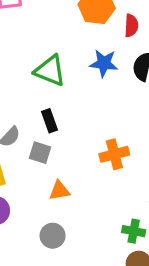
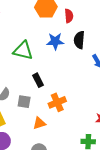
black rectangle: (50, 121) -> (38, 80), moved
orange cross: (114, 154) -> (57, 102), moved

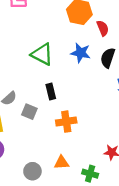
red semicircle: (69, 16) -> (103, 28), turned -32
orange triangle: (39, 123) -> (62, 163), moved

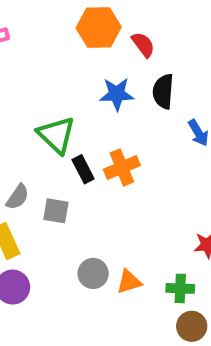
green triangle: (42, 54) -> (56, 135), moved, turned 30
orange cross: (66, 122) -> (122, 167), moved
gray circle: (32, 171) -> (93, 273), moved

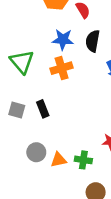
orange cross: (122, 167) -> (62, 68), moved
black rectangle: (83, 169) -> (43, 109), moved
green cross: (180, 288) -> (83, 160), moved

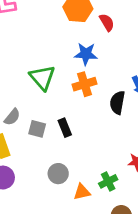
black semicircle: (93, 41) -> (117, 103), moved
orange triangle: (59, 160) -> (82, 192), moved
green cross: (83, 160) -> (108, 181), turned -35

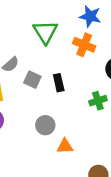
orange cross: (84, 84) -> (84, 45), turned 30
green cross: (108, 181) -> (98, 101), moved

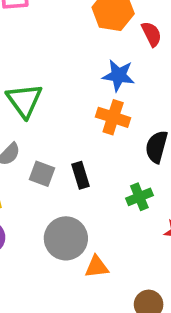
green triangle: (45, 32) -> (24, 100), moved
gray circle: (45, 125) -> (66, 238), size x1.5

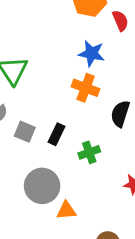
black rectangle: (81, 175) -> (56, 134), turned 40
green cross: (139, 197) -> (89, 152), moved

